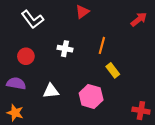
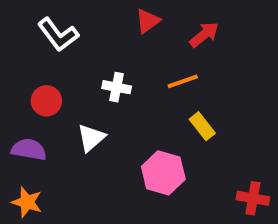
red arrow: (139, 19) -> (204, 35), moved
orange line: (102, 45) -> (183, 81), turned 56
white triangle: (51, 91) -> (91, 138), moved, turned -35

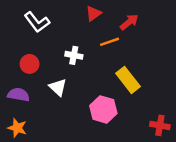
orange line: (183, 81) -> (109, 42), moved
yellow rectangle: (202, 126) -> (128, 80), size x1.5
white triangle: (91, 138) -> (58, 87), turned -36

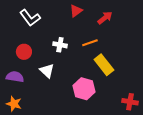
orange line: (109, 42) -> (90, 43), moved

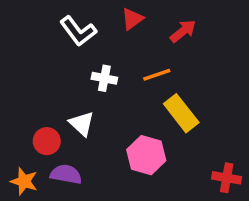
white L-shape: (30, 18) -> (78, 31), moved
red circle: (24, 52) -> (47, 141), moved
purple semicircle: (15, 77) -> (66, 174), moved

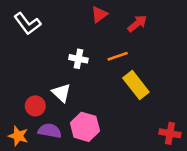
white L-shape: (78, 31) -> (27, 24), moved
pink hexagon: (146, 155) -> (85, 127), moved

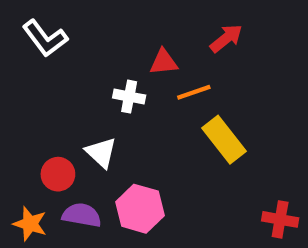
red triangle: (99, 14) -> (164, 62), moved, turned 30

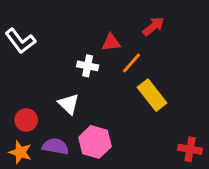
white L-shape: (45, 38) -> (20, 41), moved
orange line: (194, 92) -> (132, 63), turned -30
red circle: (58, 174) -> (26, 120), moved

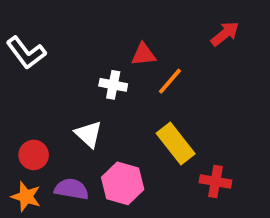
red arrow: (153, 26) -> (225, 34), moved
yellow rectangle: (152, 95) -> (176, 144), moved
red cross: (190, 149) -> (215, 181), moved

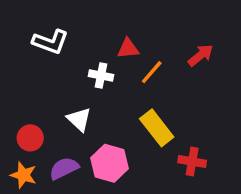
red arrow: (225, 34) -> (201, 55), moved
white L-shape: (26, 53) -> (50, 42), moved, turned -33
purple semicircle: (71, 189) -> (64, 168), turned -36

